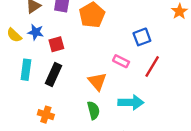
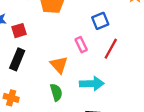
pink rectangle: (121, 61) -> (81, 45), turned 40

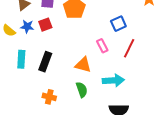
red square: (19, 31) -> (45, 25), moved
orange triangle: (59, 65) -> (83, 65), turned -30
orange cross: (11, 98) -> (49, 97), moved

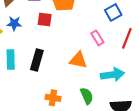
red square: (45, 25) -> (45, 19), moved, turned 32
green semicircle: (82, 90) -> (87, 96), moved
orange cross: (49, 97) -> (53, 98), moved

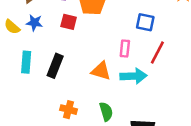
blue square: (113, 12) -> (145, 22), turned 35
pink rectangle: (97, 38) -> (125, 49), turned 32
cyan arrow: (112, 75) -> (133, 76), moved

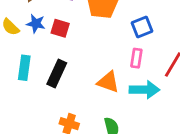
red square: (69, 22) -> (60, 28), moved
blue square: (145, 22) -> (142, 27), moved, turned -36

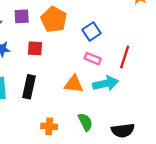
red square: (60, 28) -> (35, 48), moved
pink rectangle: (136, 58) -> (93, 59), turned -63

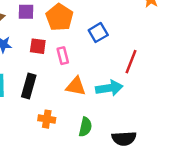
pink rectangle: (93, 59) -> (63, 56), moved, turned 49
green semicircle: (85, 122) -> (85, 127), turned 36
orange cross: (49, 126) -> (47, 119), moved

